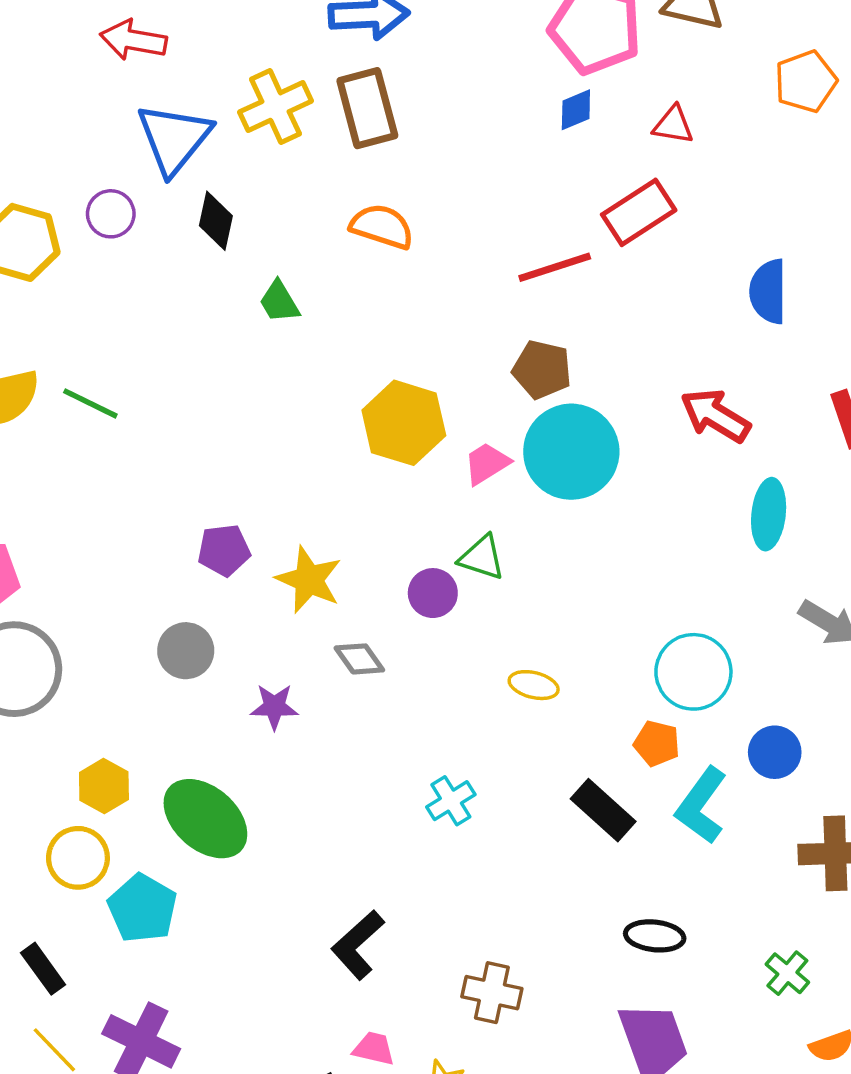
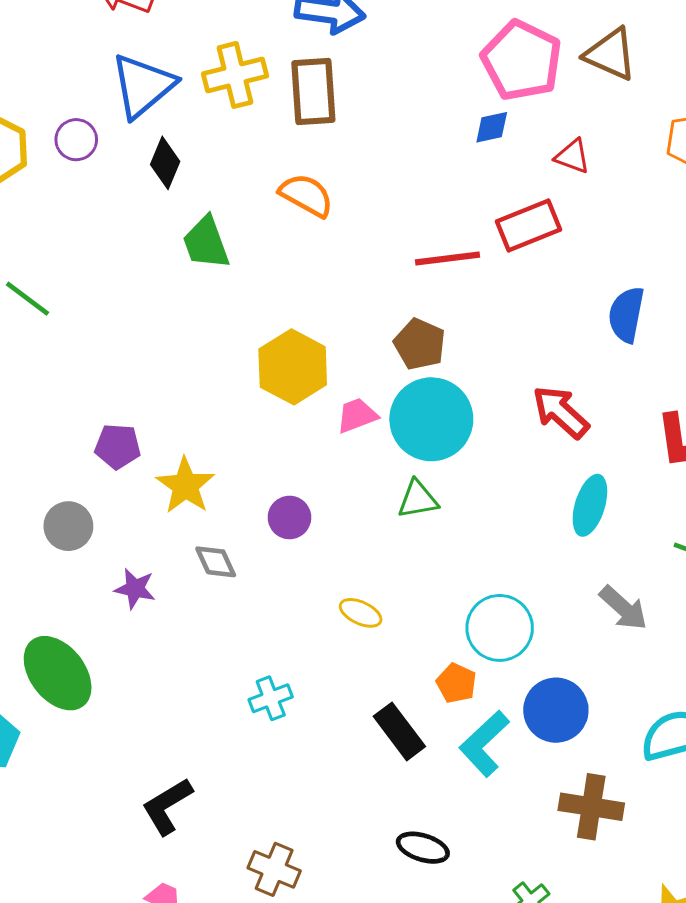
green trapezoid: (279, 302) -> (206, 243), size x1.4
green triangle: (482, 558) -> (418, 499), moved, turned -39
blue circle: (775, 752) -> (556, 710), size x1.4

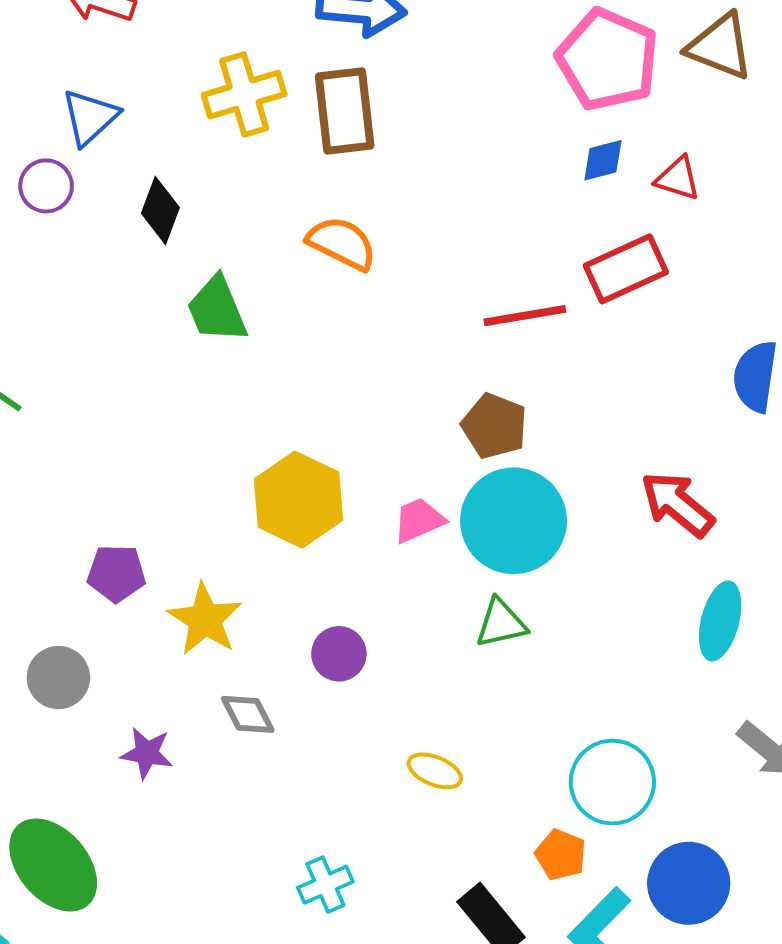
blue triangle: (143, 86) -> (90, 117), moved, size x0.7
blue diamond: (492, 127) -> (603, 160), moved
yellow hexagon: (293, 367) -> (299, 500), moved

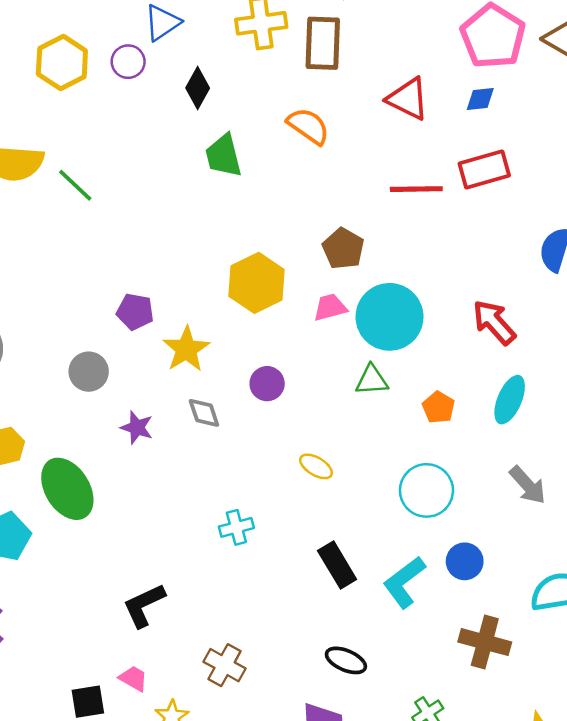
red triangle: (678, 178) -> (408, 99), moved, size x1.5
brown pentagon: (494, 426) -> (343, 249), moved
orange pentagon: (561, 855) -> (439, 407), moved
blue circle: (689, 883) -> (465, 561), size x0.7

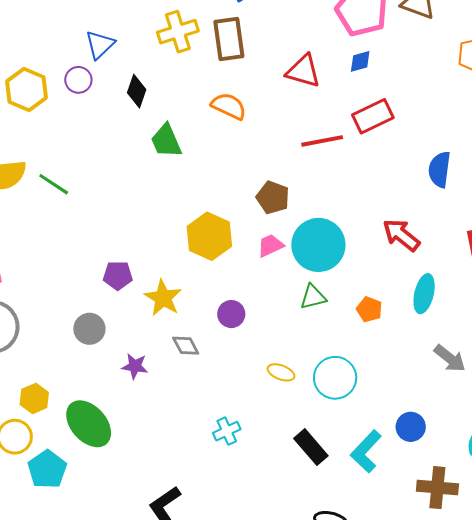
cyan circle: (426, 490) -> (335, 378), moved

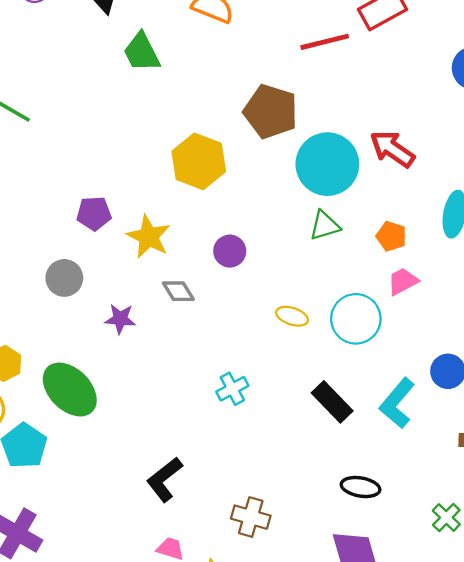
brown pentagon: (273, 198) -> (271, 112), size x1.4
red arrow: (401, 235) -> (392, 149), moved
pink trapezoid: (270, 246) -> (403, 281), moved

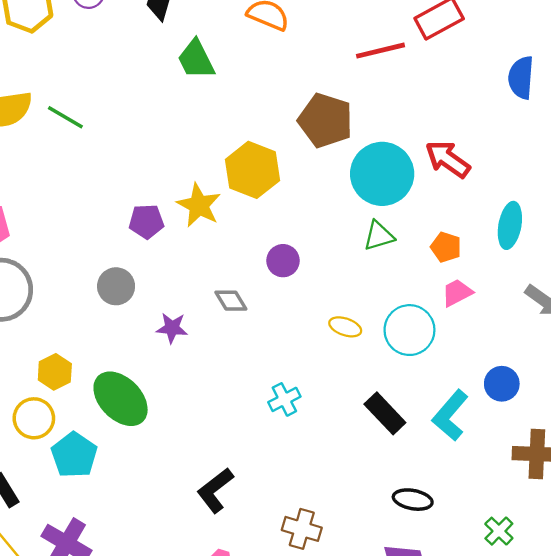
yellow star: (149, 237) -> (199, 205), moved

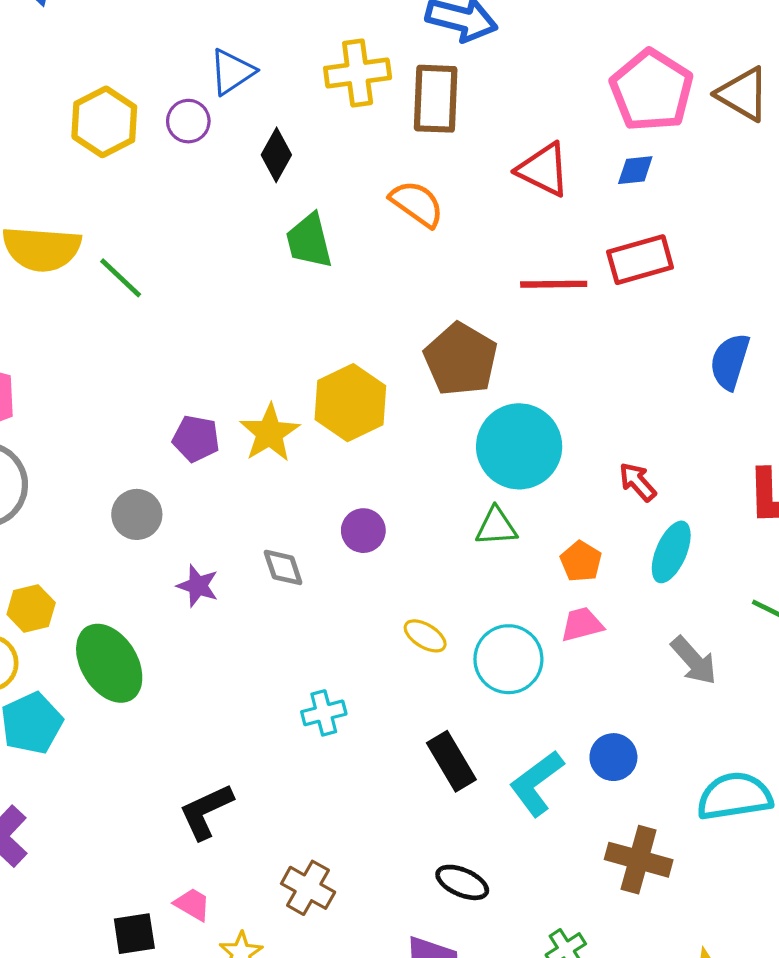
red arrow: (448, 159) -> (638, 482), moved, size x0.7

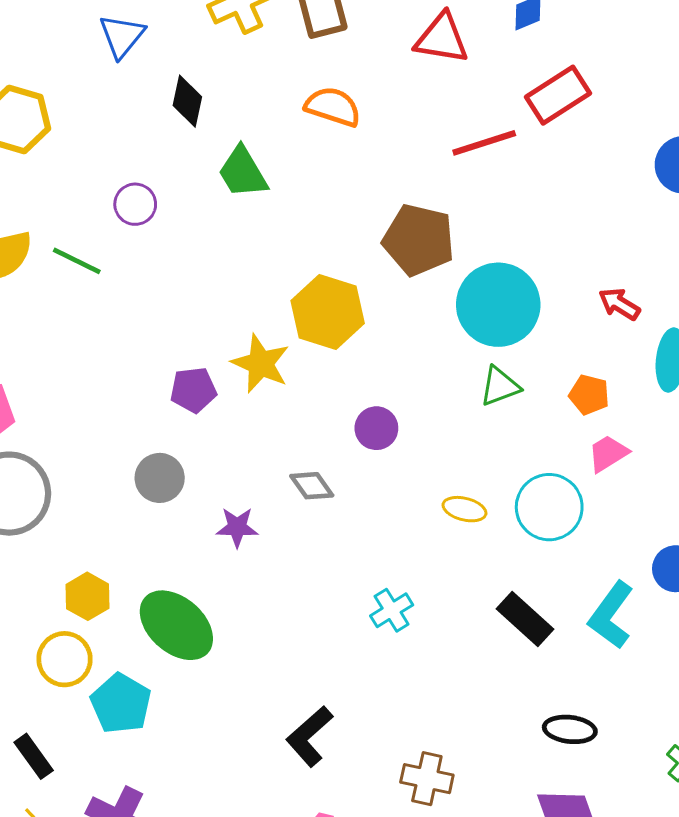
purple circle: (188, 121) -> (135, 204), moved

